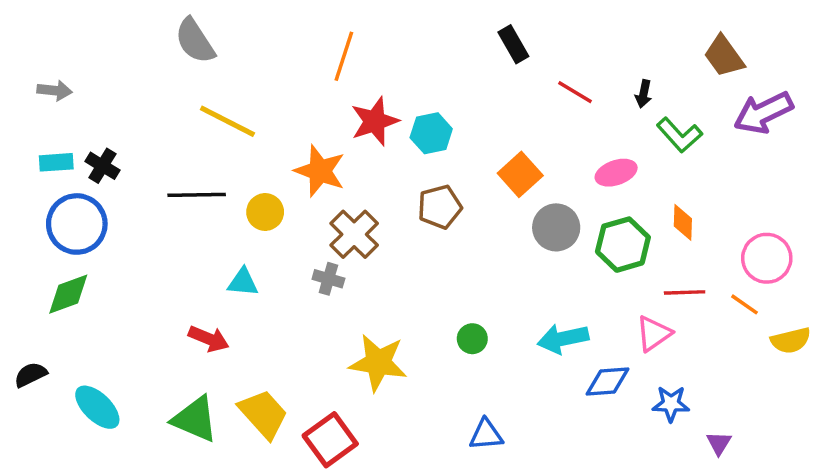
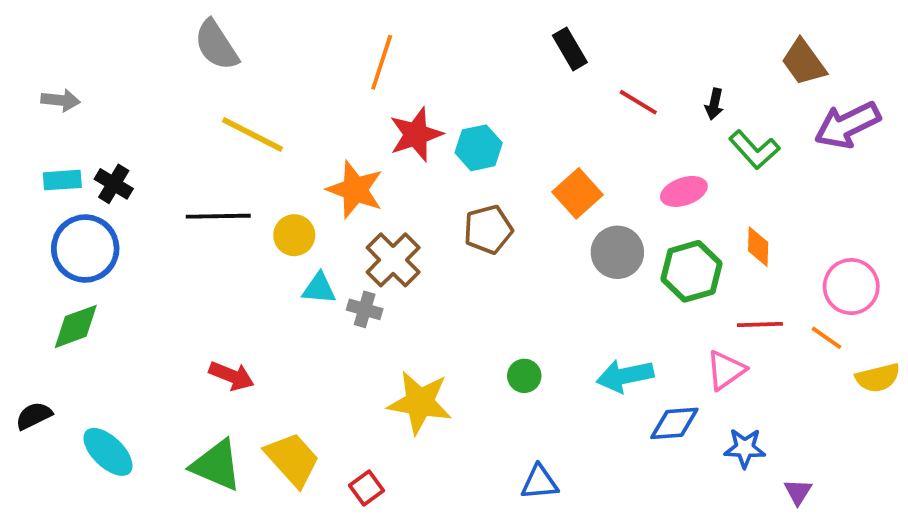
cyan triangle: (243, 282) -> (319, 288), moved
red square: (330, 440) -> (366, 488), size x0.6

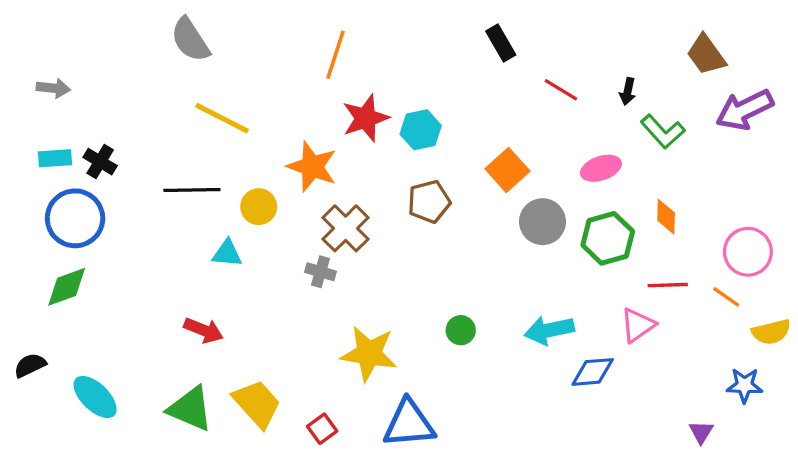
cyan triangle: (319, 288) -> (227, 253), moved
blue star: (745, 448) -> (745, 385), moved
blue triangle: (539, 482) -> (409, 424), moved, size x1.6

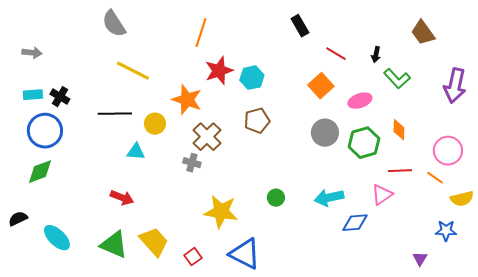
purple arrow: (745, 110) -> (455, 86), moved, turned -52
orange square: (507, 170) -> (321, 86), moved
blue triangle: (409, 424) -> (245, 254), turned 32

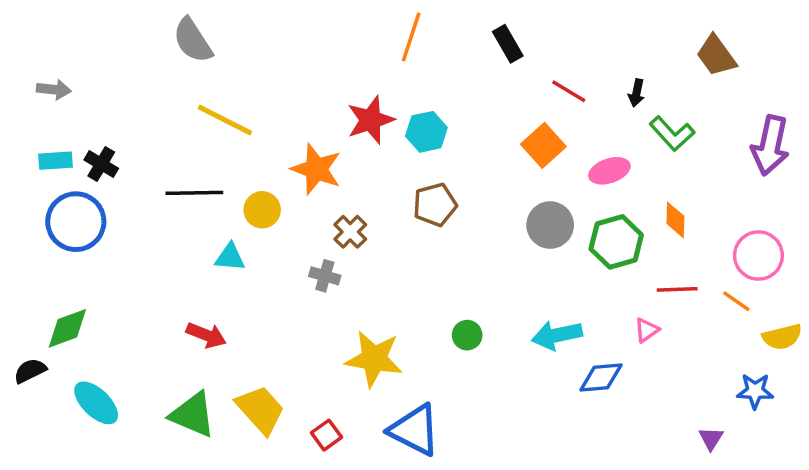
orange line: (201, 33) -> (411, 37), moved
brown cross: (207, 137) -> (350, 232), size x0.7
green diamond: (40, 172) -> (67, 328), moved
pink triangle: (382, 195) -> (647, 330), size x0.7

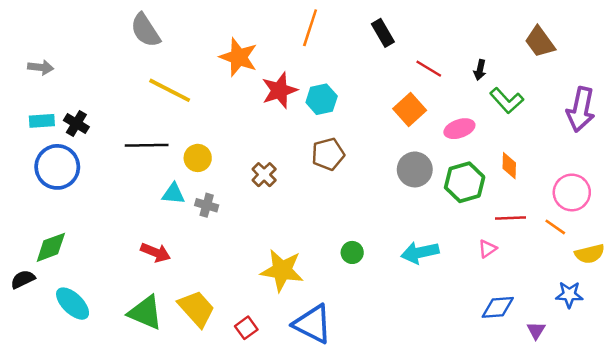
orange star: (316, 169) -> (239, 57), moved
gray cross: (325, 276) -> (207, 205), moved
blue diamond: (601, 377) -> (498, 307), moved

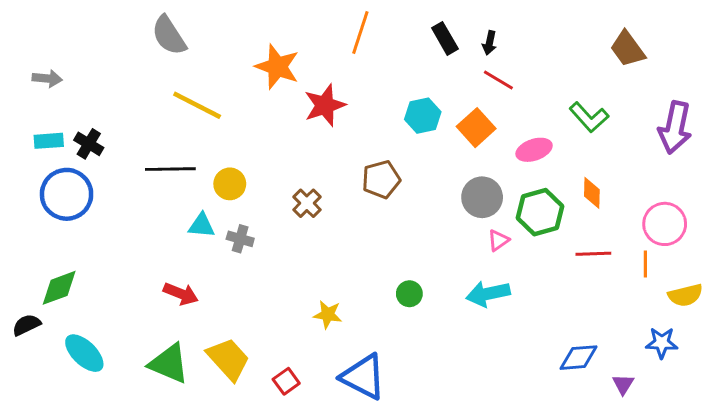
black arrow: (480, 70) -> (490, 43), moved
cyan hexagon: (322, 99) -> (423, 116), moved
orange line: (555, 227) -> (645, 264), turned 55
pink triangle: (488, 249) -> (498, 240), moved
yellow star: (282, 270) -> (328, 315), size x0.6

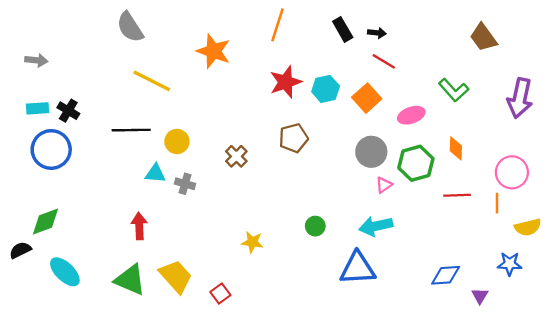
black arrow: (490, 43) -> (377, 33), turned -96
red star: (325, 105) -> (286, 82), moved
red arrow: (181, 294) -> (139, 226), turned -115
blue triangle: (363, 377) -> (358, 268), moved, turned -30

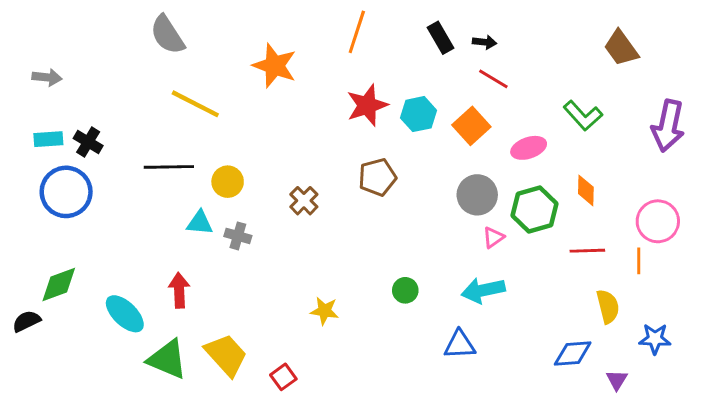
yellow semicircle: (528, 227) -> (608, 306), moved, turned -90
blue triangle: (358, 268) -> (460, 345), size x0.7
cyan ellipse: (65, 272) -> (125, 314), moved

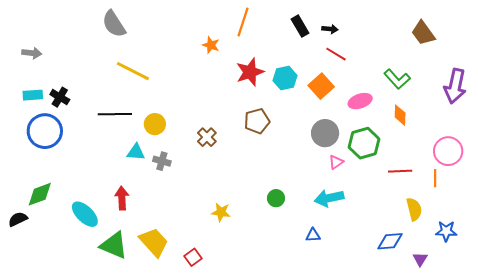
orange star: (275, 66) -> (211, 45), moved, size x0.6
orange diamond: (586, 190) -> (400, 115), moved
blue triangle: (460, 345) -> (313, 235), size x0.7

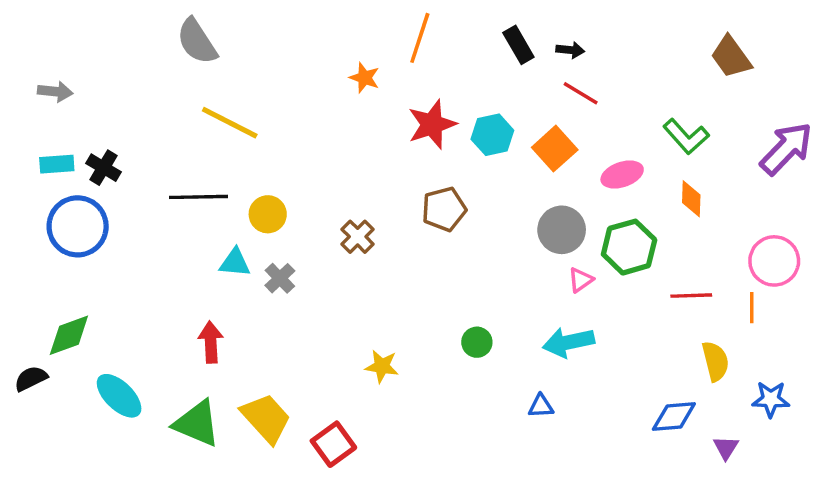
purple arrow: (455, 86) -> (786, 149), turned -148
gray cross: (162, 161) -> (280, 278), turned 30
cyan ellipse: (85, 214) -> (119, 396), moved
red square: (193, 257) -> (333, 444), size x1.4

